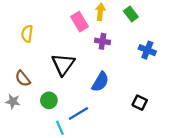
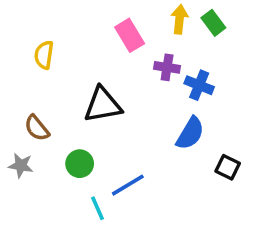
yellow arrow: (100, 12) -> (180, 19), moved
blue cross: (147, 50) -> (199, 85), moved
black triangle: (63, 64) -> (103, 105), turned 45
blue semicircle: (100, 82) -> (190, 133), moved

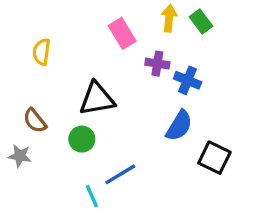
green circle: (80, 164) -> (82, 139), moved
black square: (228, 167) -> (214, 158), size x1.4

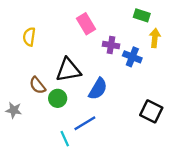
yellow arrow: (169, 18) -> (155, 38), moved
green rectangle: (201, 22) -> (142, 15), turned -35
brown semicircle: (35, 121) -> (37, 85), moved
blue semicircle: (179, 126) -> (98, 89), moved

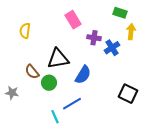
blue cross: (132, 57) -> (112, 48), turned 35

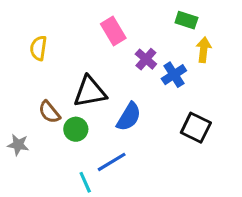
purple cross: (94, 38) -> (146, 59), turned 32
black square: (128, 94) -> (196, 128), moved

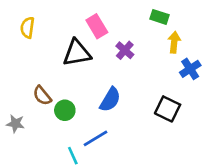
yellow semicircle: (38, 48) -> (27, 28), moved
blue cross: (174, 75) -> (190, 69), moved
black triangle: (90, 92) -> (77, 53), moved

